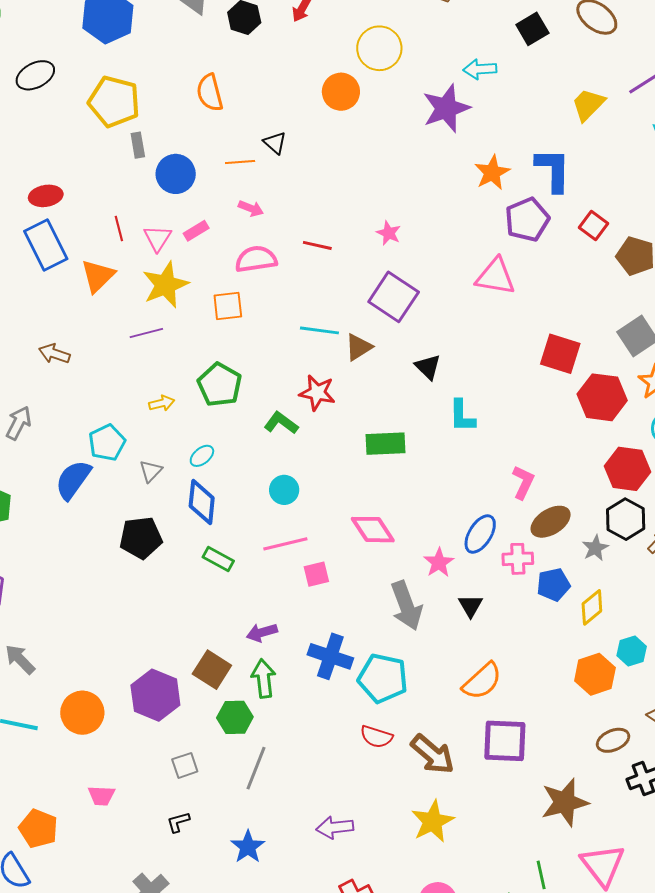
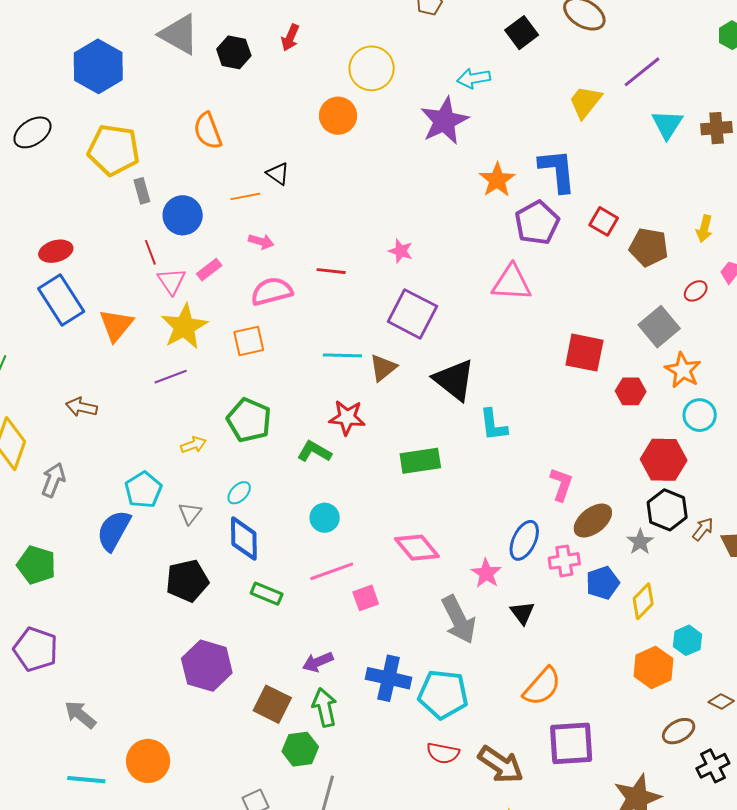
red line: (119, 228) -> (150, 252), moved
black triangle: (428, 367) -> (454, 380), size x1.6
red hexagon: (602, 397) -> (631, 391), size x0.6
purple hexagon: (155, 695) -> (207, 666), moved

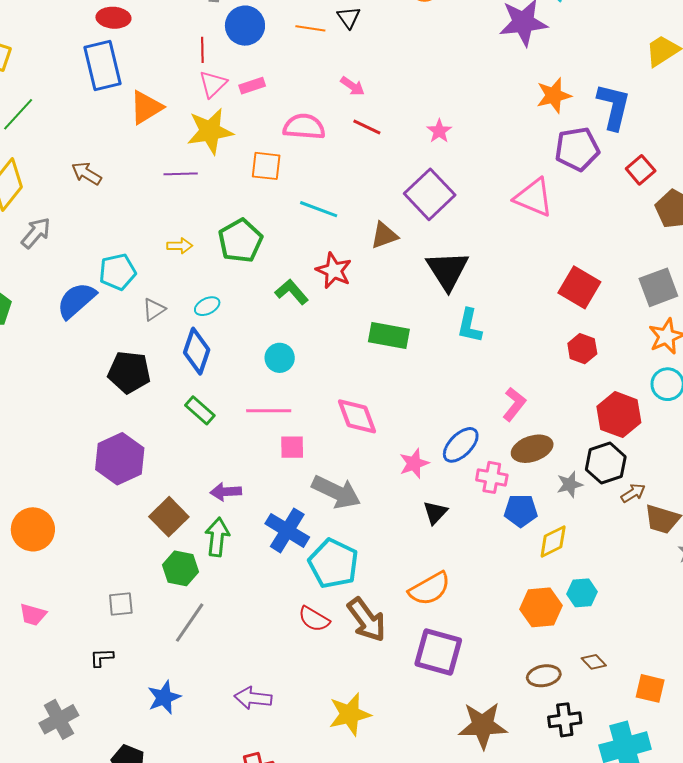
pink arrow: (261, 241) -> (352, 86), moved
cyan line: (342, 355) -> (319, 209), moved
red hexagon: (631, 391) -> (582, 349), moved
gray arrow: (459, 620) -> (336, 492), moved, turned -57
brown arrow: (501, 765) -> (367, 620), moved

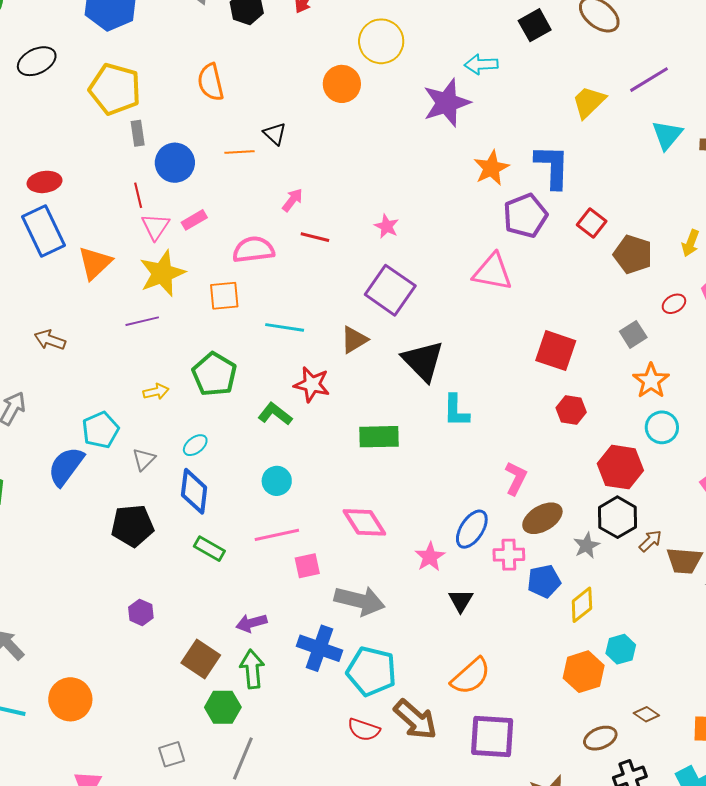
pink arrow: (352, 86) -> (292, 200), turned -75
gray square: (658, 287) -> (633, 334), size x0.7
purple hexagon: (120, 459) -> (141, 612), size x0.5

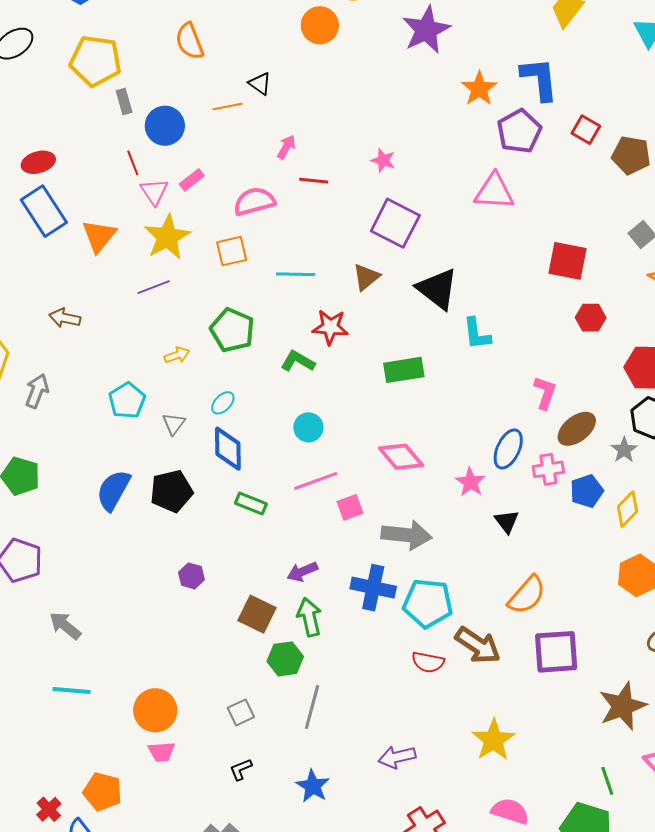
blue semicircle: (66, 466) -> (113, 490), moved
orange circle: (70, 699) -> (155, 710), moved

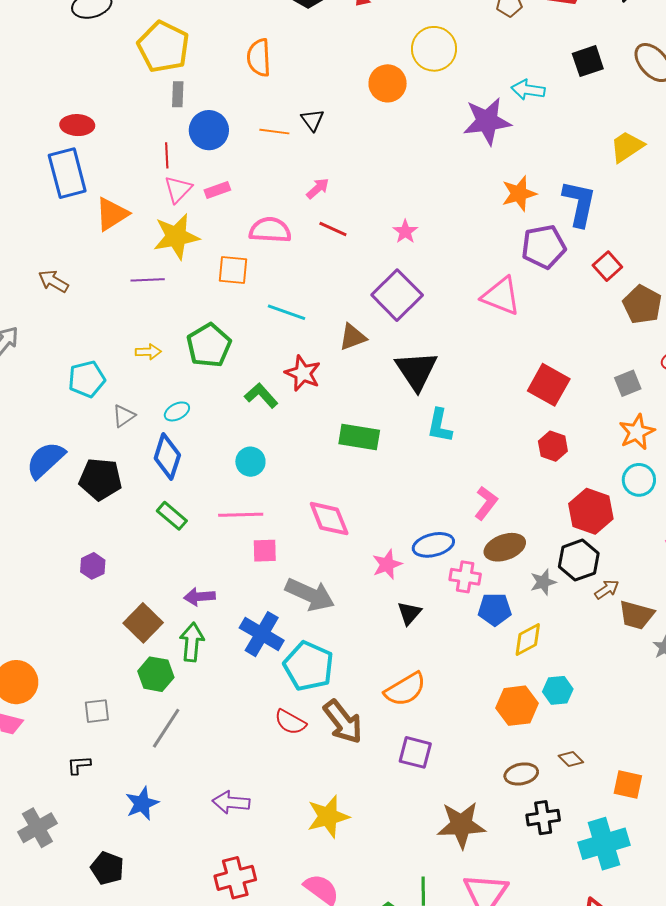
blue ellipse: (508, 449) -> (433, 545), turned 33
purple square: (556, 652) -> (415, 752), size x0.7

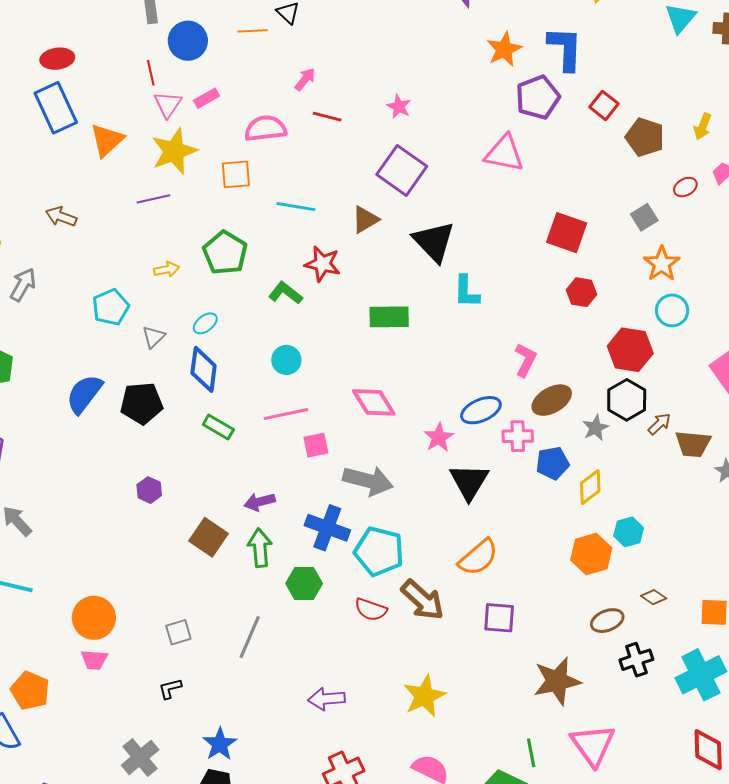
black triangle: (409, 613) -> (469, 482), size x1.6
green hexagon: (156, 674) -> (304, 584), moved
blue star: (142, 804) -> (220, 744), moved

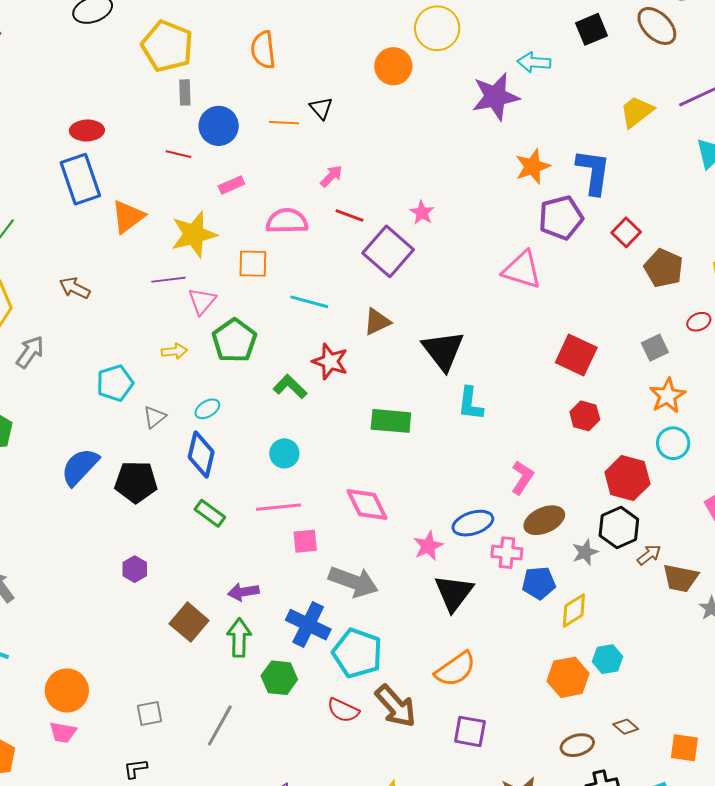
red line: (151, 73) -> (179, 154), turned -70
pink triangle: (168, 104) -> (202, 301), moved
purple square: (402, 170) -> (388, 251), moved

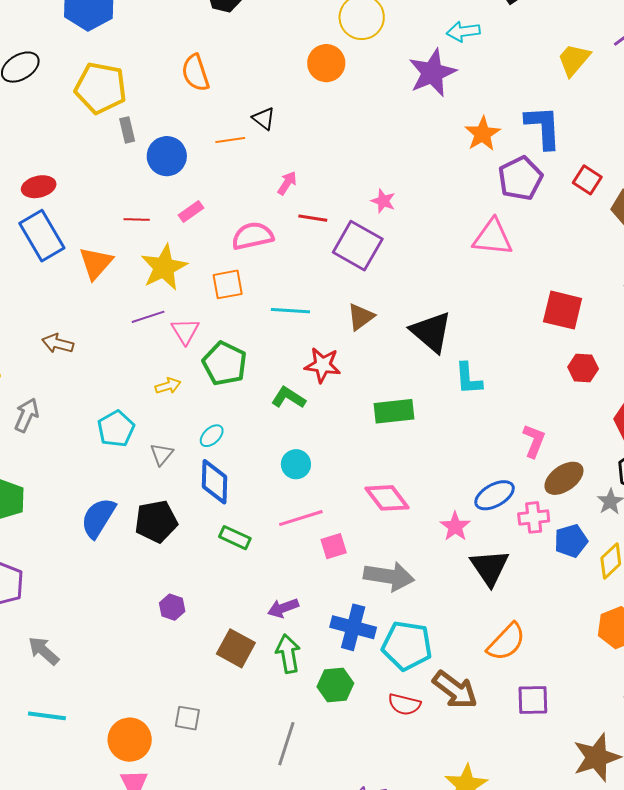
red line: (179, 154) -> (137, 219), moved
gray square: (149, 713) -> (187, 718), moved, turned 32

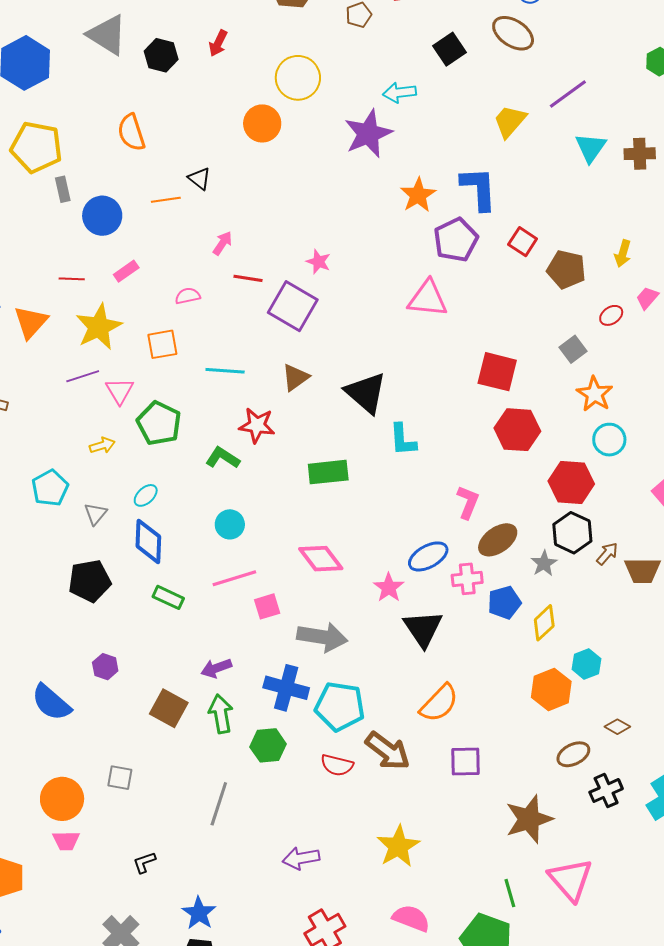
pink semicircle: (253, 236) -> (188, 296), size x0.6
red hexagon: (583, 368) -> (517, 430), size x1.5
blue semicircle: (98, 518) -> (51, 703), moved, turned -81

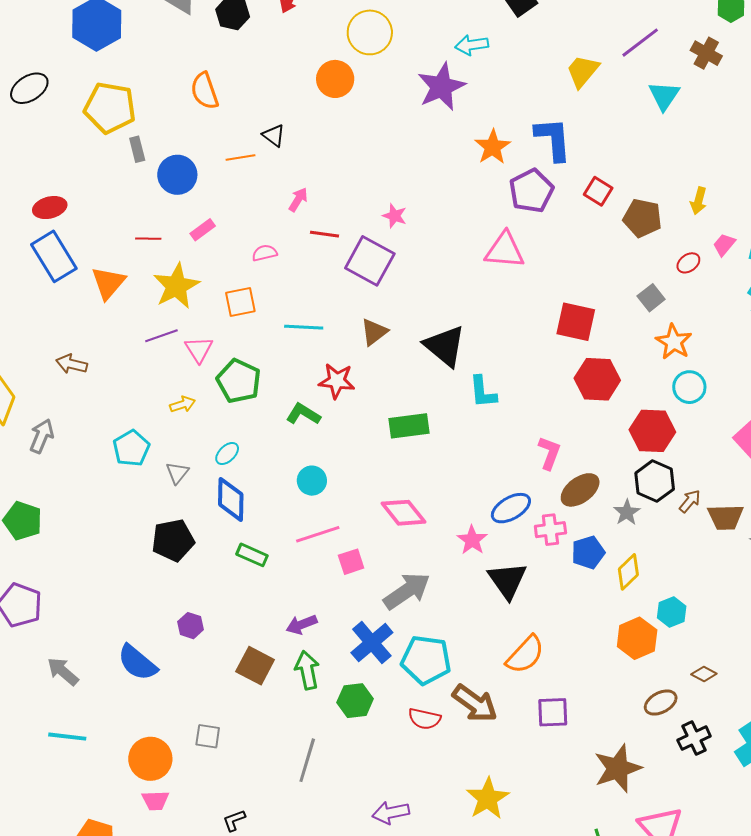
brown cross: (640, 154) -> (706, 53), moved, turned 32
gray arrow: (322, 637) -> (407, 591), turned -42
blue cross: (286, 688) -> (372, 643), turned 36

